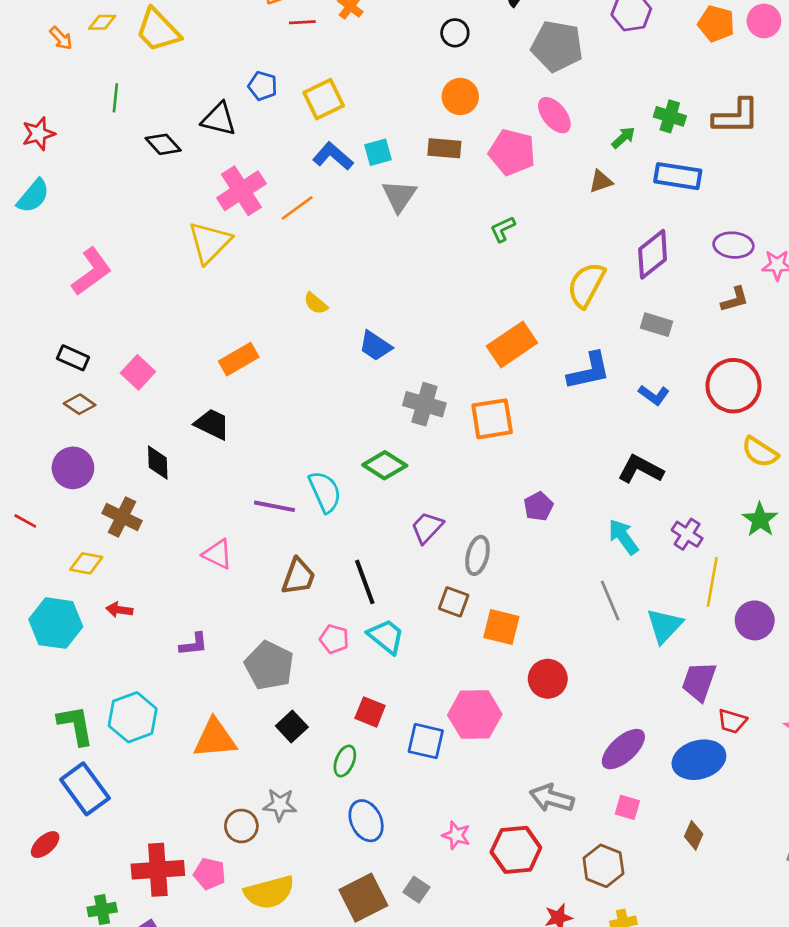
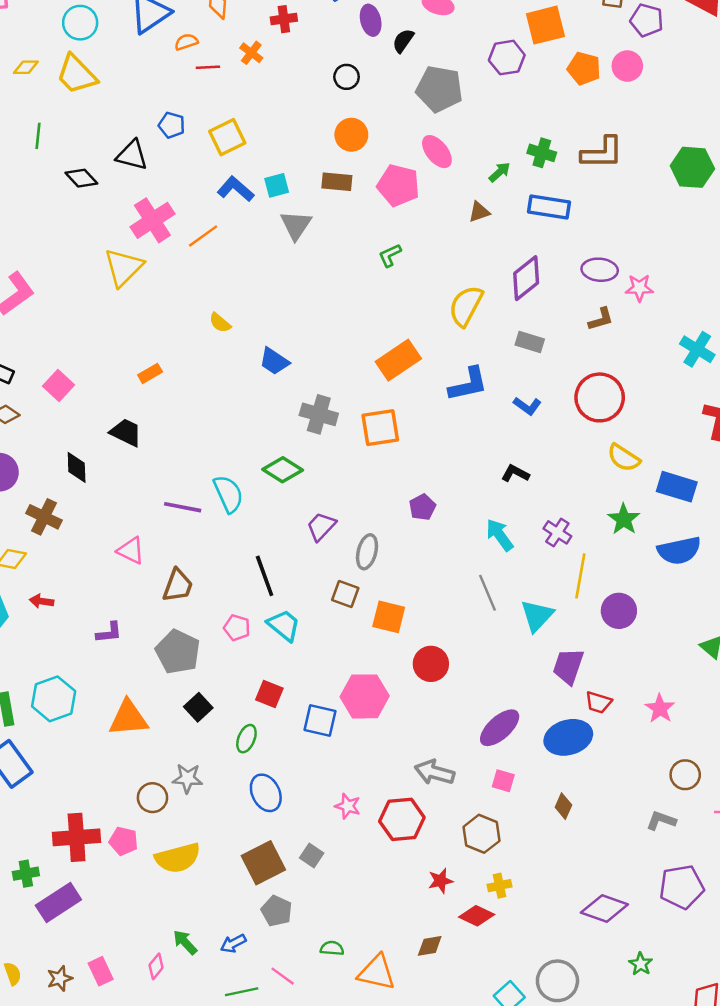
orange rectangle: (239, 359) -> (150, 373), size x0.7
black L-shape: (641, 469) -> (515, 473), size x0.7
brown trapezoid: (298, 577) -> (178, 586), moved

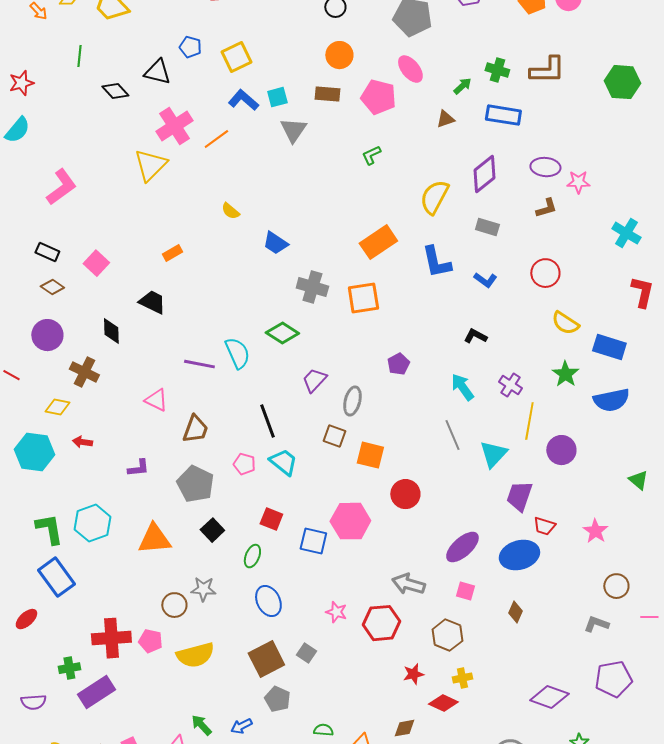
blue L-shape: (468, 384) -> (436, 262), turned 90
red circle: (600, 397) -> (545, 273), size x0.7

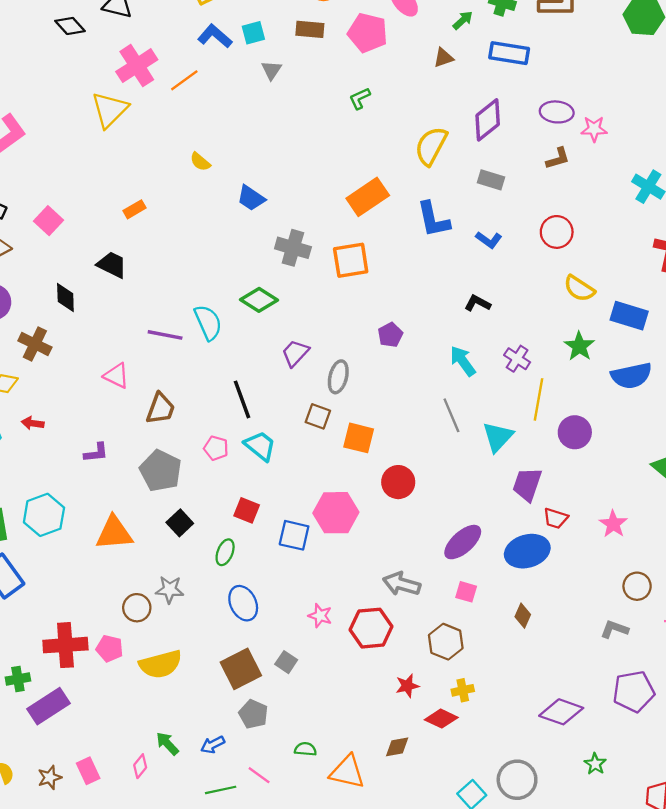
gray triangle: (293, 130) -> (271, 70), size x0.7

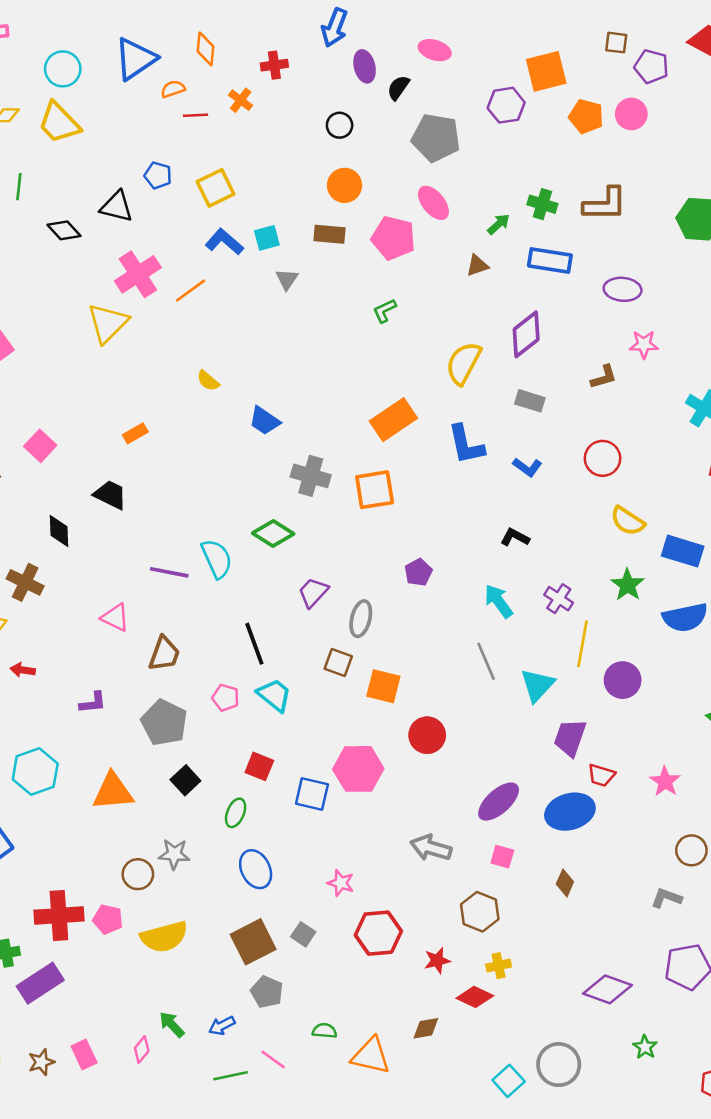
purple ellipse: (557, 112) -> (623, 289), moved
red hexagon: (371, 628) -> (378, 933), moved

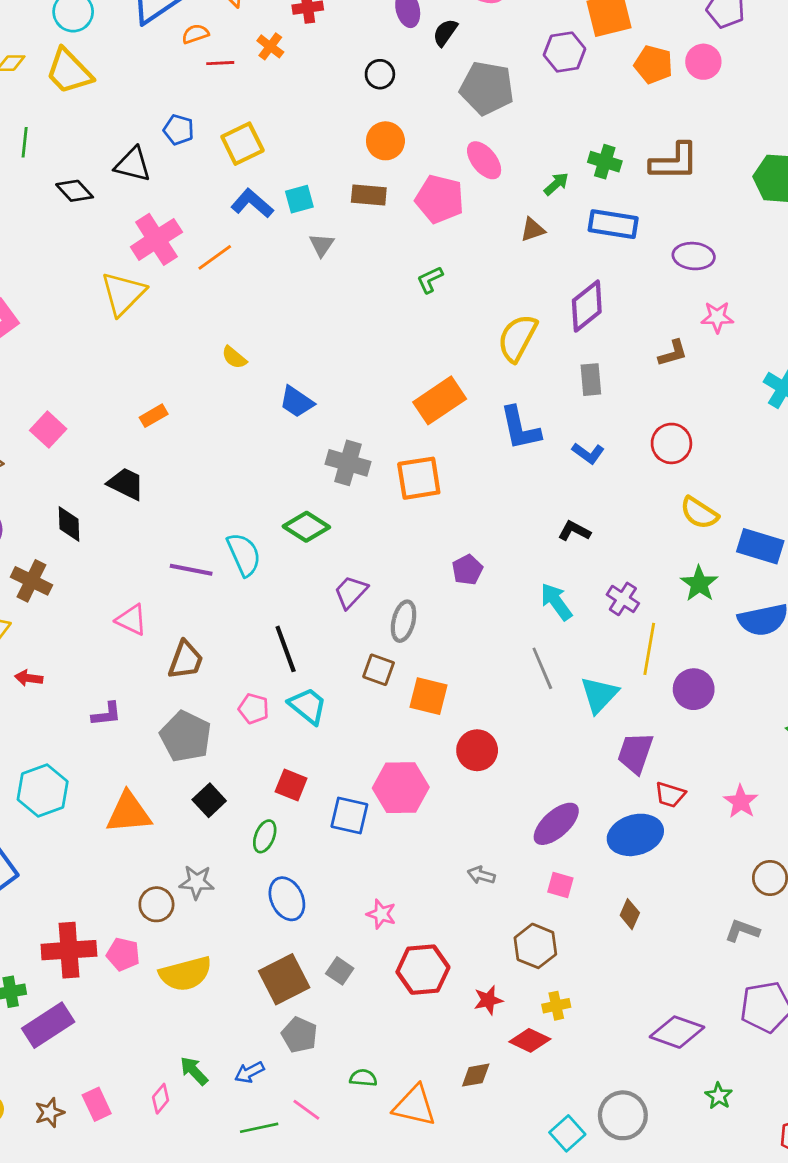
gray rectangle: (530, 401) -> (591, 380), turned 68
gray arrow: (431, 848) -> (481, 875), size x0.6

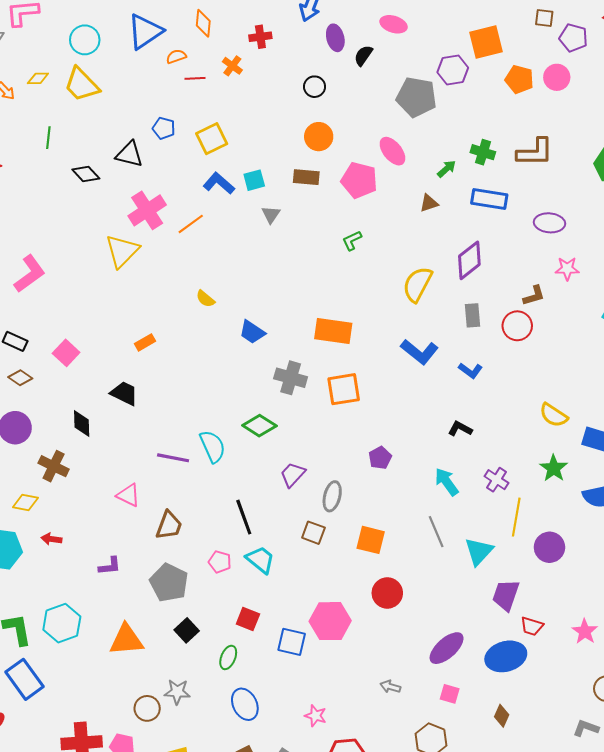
gray pentagon: (487, 88) -> (416, 97), moved
orange rectangle: (440, 400) -> (333, 331), moved, turned 42
blue L-shape: (520, 428) -> (420, 352), turned -39
red circle: (671, 443) -> (517, 326), moved
orange square: (429, 696) -> (371, 540), moved

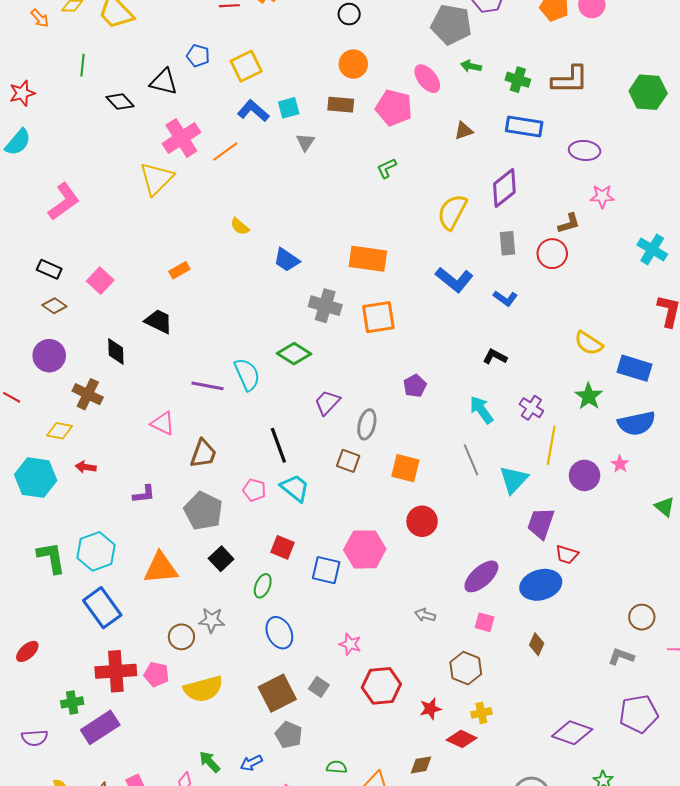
green arrow: (447, 169) -> (471, 66), moved, turned -126
pink star: (585, 631) -> (620, 464), moved, size x0.7
blue rectangle: (24, 679) -> (102, 608), moved

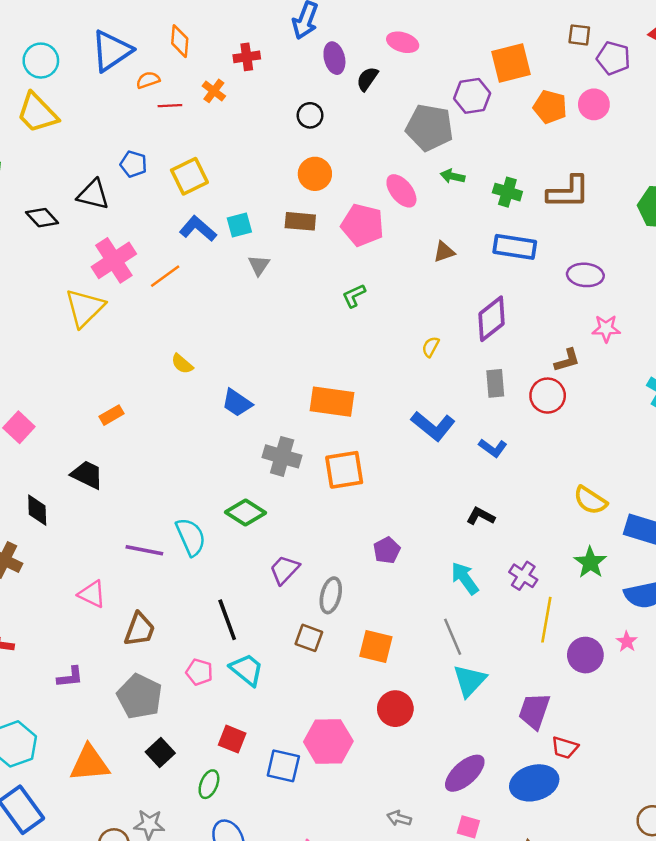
yellow semicircle: (452, 212) -> (431, 347), size x0.5
cyan triangle: (514, 480) -> (470, 681), moved

